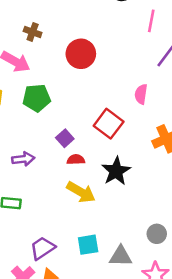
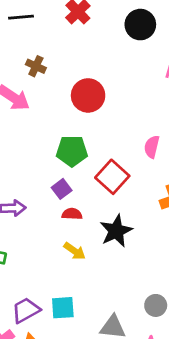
green pentagon: (37, 98) -> (72, 151), moved
yellow arrow: (81, 192) -> (75, 251), size x0.7
cyan square: (88, 245) -> (63, 308), moved

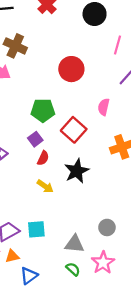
brown cross: (36, 66) -> (15, 46), size x1.5
red circle: (88, 95) -> (71, 69), moved
red semicircle: (72, 214) -> (43, 158), turned 112

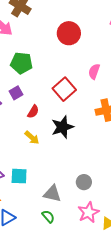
green pentagon: (43, 110) -> (21, 63), moved
purple square: (35, 139) -> (16, 93), moved
pink star: (103, 263) -> (88, 212), moved

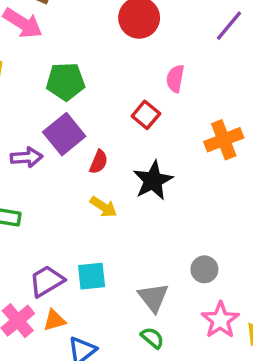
pink semicircle: (94, 71) -> (175, 79), moved
red square: (64, 89) -> (146, 115), size x0.7
purple square: (16, 93) -> (64, 134), size x1.6
gray triangle: (52, 194) -> (153, 297), turned 48

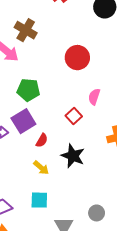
black star: (153, 180) -> (73, 156), turned -30
cyan square: (92, 276) -> (39, 200), moved

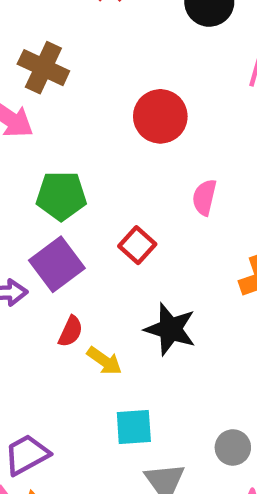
red square: (74, 116) -> (137, 245), moved
red semicircle: (42, 140) -> (71, 331), moved
cyan square: (39, 200) -> (134, 427), moved

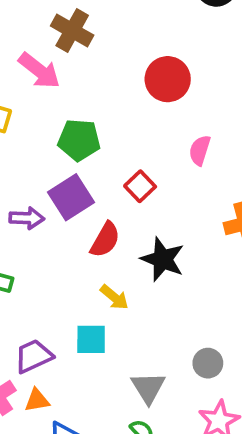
red semicircle: (71, 331) -> (105, 240), moved, size x1.4
yellow arrow: (104, 361) -> (114, 297), moved
cyan square: (134, 427) -> (91, 339), moved

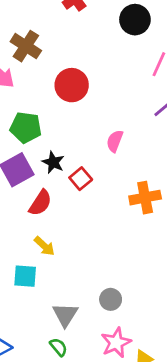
red circle: (168, 79) -> (72, 85), moved
red square: (140, 186) -> (81, 179), moved
black star: (163, 259) -> (53, 162), moved, size x0.7

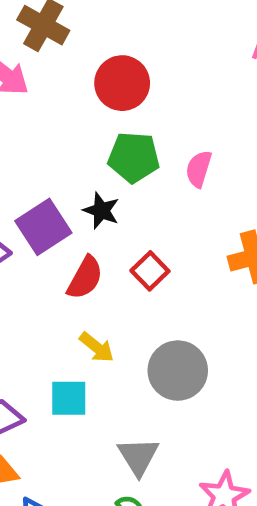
green pentagon: (26, 128) -> (134, 157), moved
red square: (81, 179) -> (150, 271), moved
gray circle: (111, 299) -> (178, 371), moved, size x1.6

